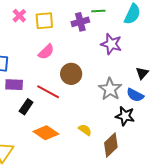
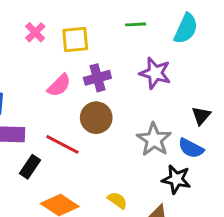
pink cross: (19, 16) -> (35, 32), moved
yellow square: (44, 21) -> (75, 39), moved
purple cross: (80, 22) -> (97, 78), moved

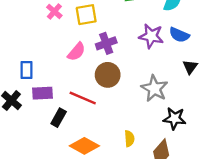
blue semicircle: (191, 148) -> (179, 35), moved
yellow semicircle: (117, 200) -> (129, 139), turned 56

